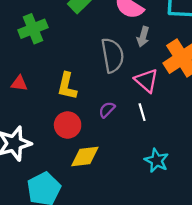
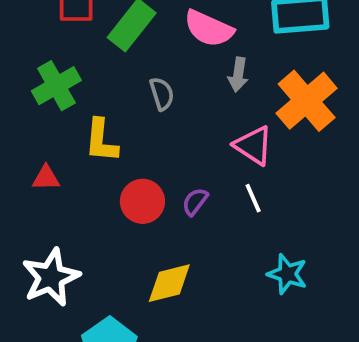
gray semicircle: (113, 55) -> (162, 94), moved, size x0.6
yellow L-shape: (67, 86) -> (101, 141), moved
red circle: (68, 125) -> (142, 201), moved

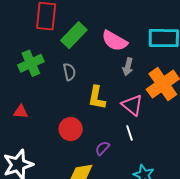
gray semicircle: (162, 94) -> (69, 72), moved
yellow L-shape: (101, 141) -> (97, 98), moved
purple semicircle: (195, 202) -> (102, 148), moved

